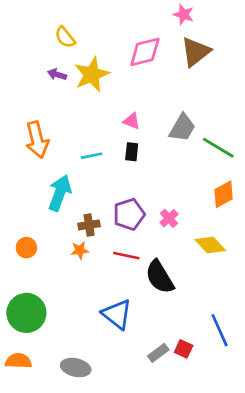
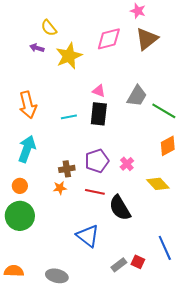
purple arrow: (57, 74) -> (37, 48), moved
black rectangle: (132, 152) -> (99, 114), size x1.6
cyan arrow: (60, 193) -> (27, 149), moved
green circle: (26, 313) -> (20, 216), moved

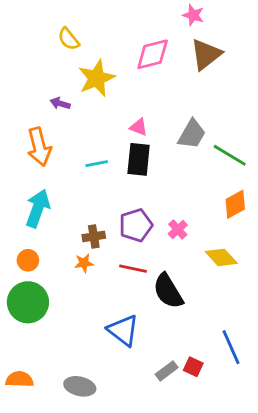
purple arrow: (37, 48) -> (60, 103), moved

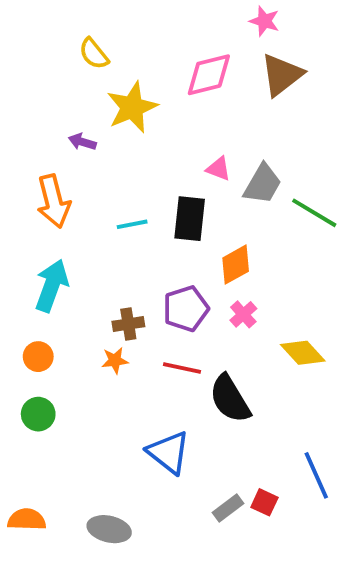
pink triangle: (139, 127) -> (218, 169), moved
orange diamond: (235, 204) -> (236, 265), moved
green circle: (28, 302) -> (38, 414), size x0.6

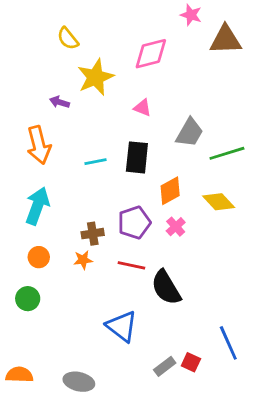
brown triangle: (282, 75) -> (226, 40), moved, turned 36
pink triangle: (218, 169) -> (143, 108), moved
green line: (314, 213) -> (227, 153), turned -48
yellow diamond: (303, 353) -> (219, 202), moved
orange circle: (38, 357) -> (39, 257), moved

